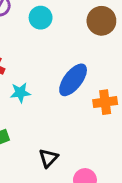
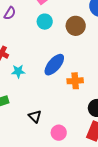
cyan circle: (41, 18) -> (45, 22), moved
black triangle: (48, 158) -> (35, 116), turned -32

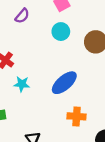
orange cross: (75, 81) -> (77, 116), moved

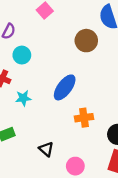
cyan circle: (61, 32) -> (22, 55), moved

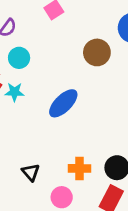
cyan star: (23, 98) -> (15, 92), moved
orange cross: (84, 118) -> (79, 168), moved

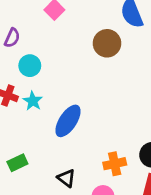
cyan star: (15, 92) -> (33, 101), turned -30
blue ellipse: (63, 103) -> (68, 121), moved

